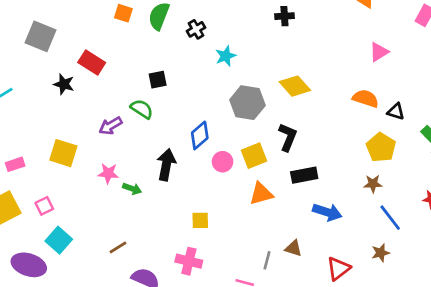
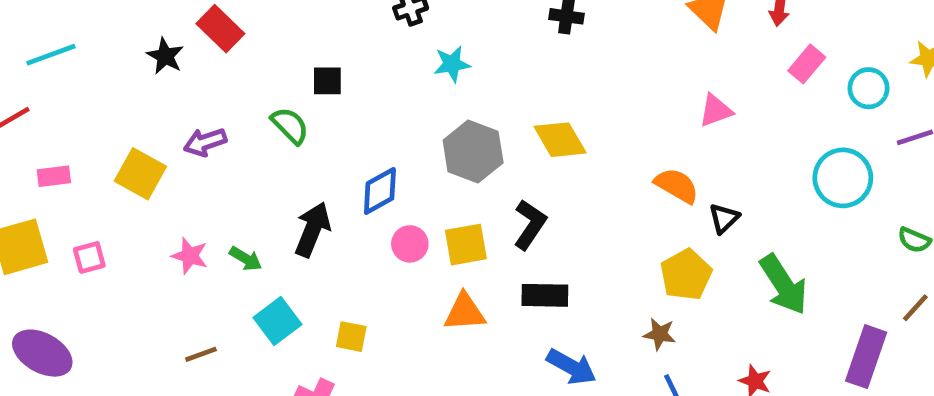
black triangle: (396, 111) -> (724, 218), turned 48
purple arrow: (111, 126) -> (205, 142), moved
pink star: (108, 173) -> (190, 256), moved
cyan square: (59, 240) -> (277, 321), moved

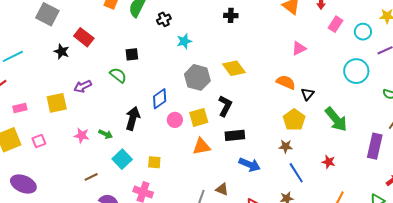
yellow square: (140, 174) -> (57, 103), turned -35

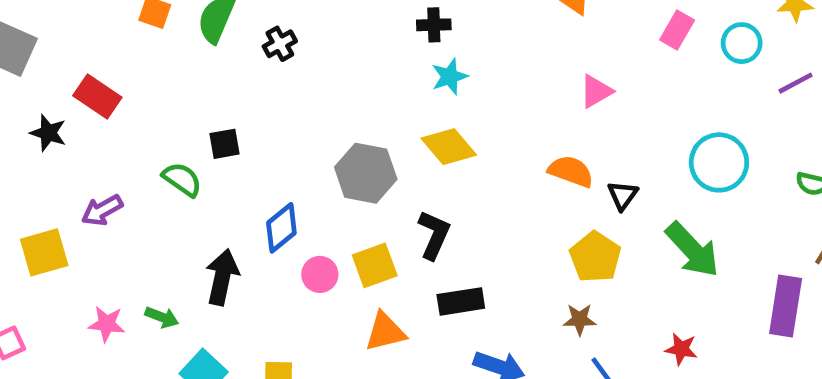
cyan star: (184, 41) -> (450, 77), moved
black square: (132, 54) -> (225, 144), moved
cyan circle: (356, 71) -> (719, 162), moved

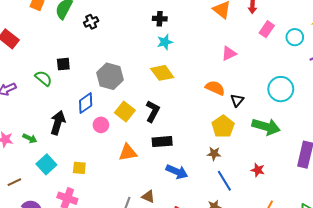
gray hexagon: (366, 173) -> (110, 76), moved
green arrow: (692, 250) -> (266, 127), turned -36
yellow square: (375, 265) -> (125, 112), moved, turned -36

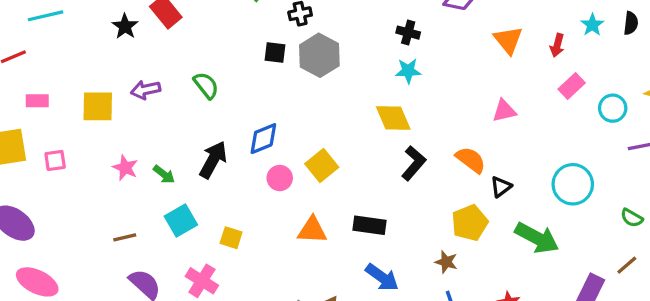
black square: (63, 64) -> (275, 53), moved
gray hexagon: (110, 76) -> (319, 55), moved
black L-shape: (153, 111) -> (414, 163), moved

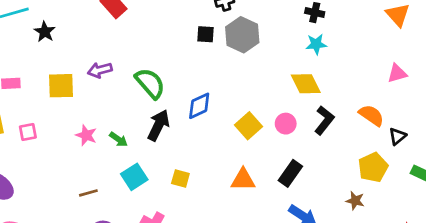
black star: (125, 26) -> (45, 32), moved
green semicircle: (206, 85) -> (150, 83), moved, size x1.4
pink circle: (280, 178) -> (286, 124), moved
black rectangle: (370, 225) -> (290, 173), turned -60
yellow square: (231, 238) -> (180, 179), moved

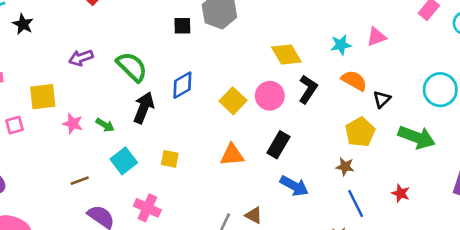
black square: (205, 34) -> (182, 26), moved
cyan star: (316, 44) -> (341, 45), moved
yellow square: (61, 86) -> (43, 97), moved
pink circle: (286, 124) -> (270, 96), size x1.4

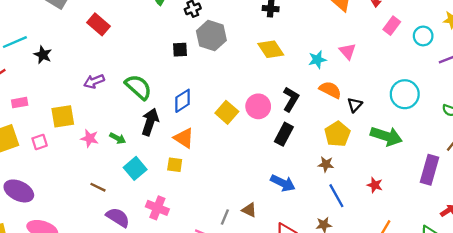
pink triangle: (376, 37) -> (348, 51), turned -48
yellow diamond: (286, 55) -> (271, 49), moved
black rectangle: (278, 145) -> (284, 134), moved
orange triangle: (232, 155) -> (184, 138), moved, turned 40
brown line: (80, 181) -> (98, 187), turned 49

